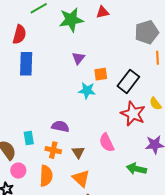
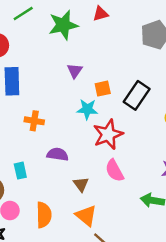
red star: (133, 114) -> (108, 134), moved, turned 30
orange cross: (53, 150) -> (34, 121), moved

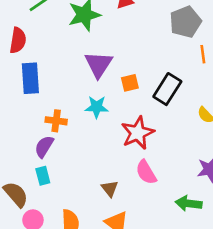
purple triangle: (75, 71) -> (99, 64), size x1.6
cyan star: (87, 109) -> (97, 107), moved
purple semicircle: (58, 154) -> (44, 147), moved, turned -65

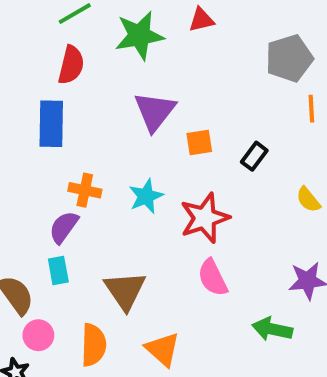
red semicircle: (18, 40) -> (71, 65), moved
black rectangle: (167, 89) -> (254, 156), size x0.6
cyan star: (97, 107) -> (146, 196), moved, turned -30
brown triangle: (110, 189) -> (125, 291), moved, size x1.6

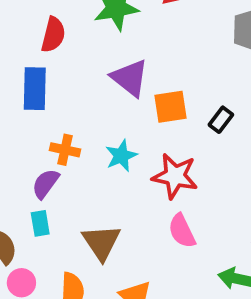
purple triangle: (155, 111) -> (130, 78), turned -30
orange square: (199, 143) -> (170, 107), size x1.4
red star: (205, 218) -> (175, 176), turned 30

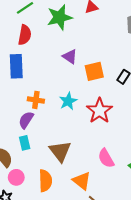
purple triangle: (130, 78) -> (70, 56), size x0.7
red star: (175, 176) -> (99, 111), turned 30
pink semicircle: (182, 231) -> (106, 158), moved

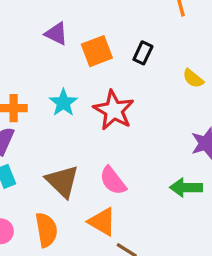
pink semicircle: (106, 158) -> (113, 181), moved

